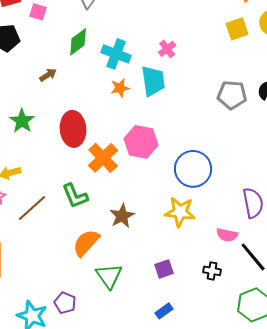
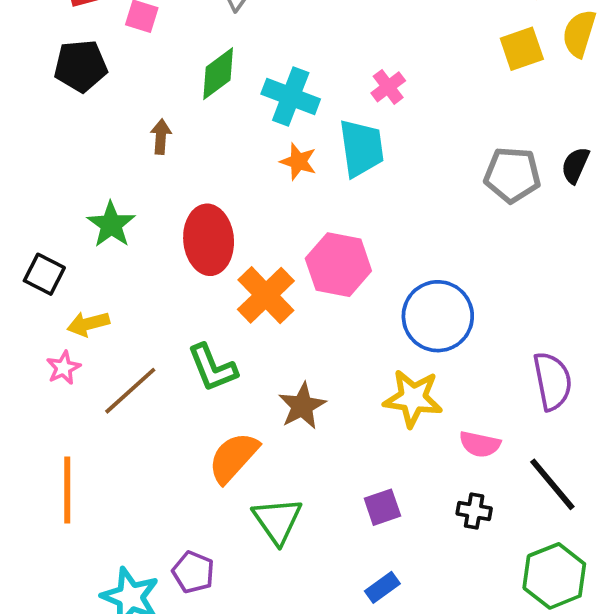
brown arrow: (48, 75) -> (161, 137), turned -54
orange star: (120, 88) -> (298, 161), turned 30
pink semicircle: (227, 235) -> (480, 444), moved

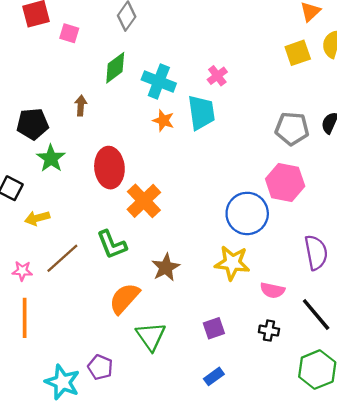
black pentagon: (81, 66) -> (33, 124), moved
pink hexagon: (338, 265) -> (285, 182), moved
pink star: (63, 368) -> (22, 271), moved, turned 30

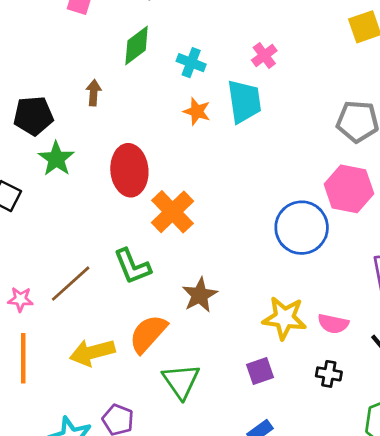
cyan cross: (159, 81) -> (191, 63), size x0.7
yellow arrow: (37, 218) -> (92, 352), moved, size x1.4
yellow star: (232, 263) -> (284, 318), moved

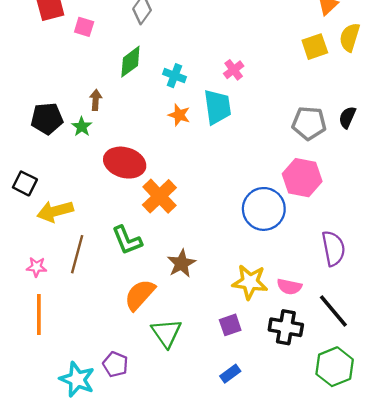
green star: (56, 159) -> (82, 127), moved, size x0.7
red ellipse: (129, 170) -> (125, 163), turned -69
brown line: (71, 284) -> (77, 254), turned -33
yellow arrow: (92, 352) -> (55, 211), moved
black cross: (329, 374) -> (286, 327), size x1.6

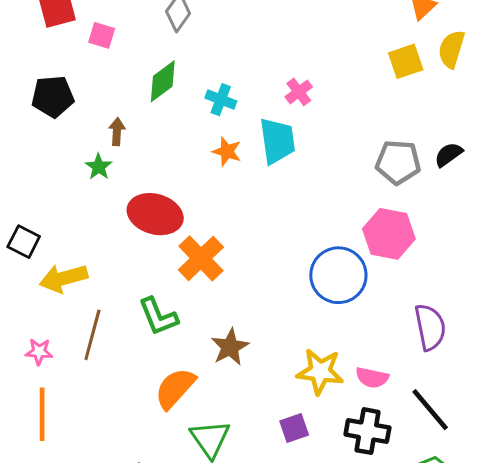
black semicircle: (347, 117) -> (448, 155), turned 30
black pentagon: (47, 118) -> (53, 96), moved

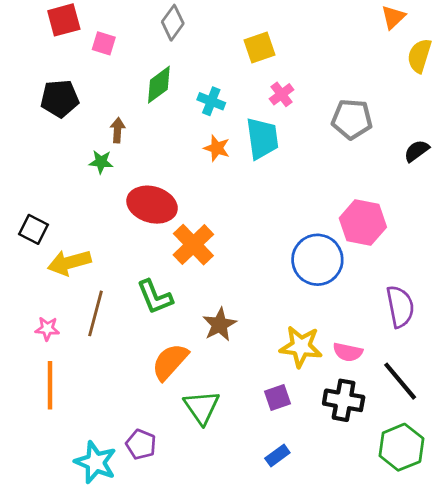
yellow square: (406, 61) -> (260, 47), moved
gray pentagon: (398, 162) -> (352, 119), moved
green star: (99, 167) -> (101, 162), turned -30

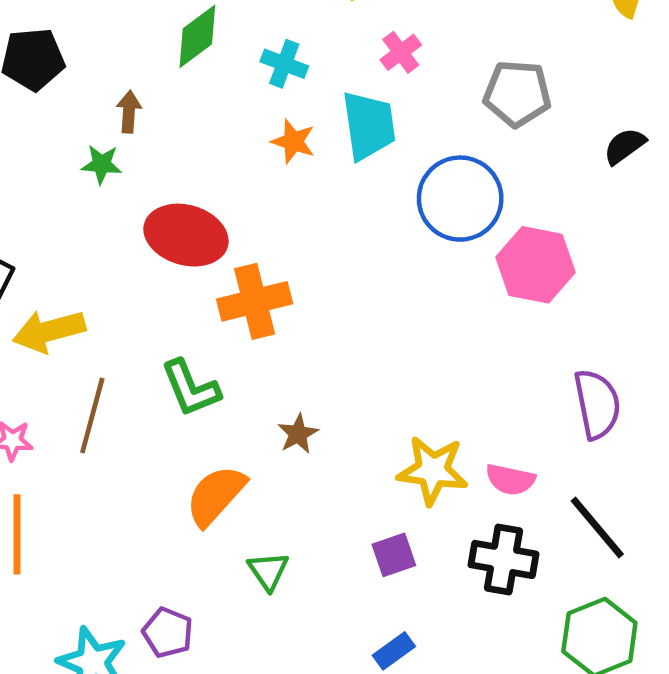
orange cross: (193, 245) -> (255, 301), turned 30
blue circle: (317, 260) -> (460, 199), moved
brown star: (220, 325) -> (298, 434), size x0.7
green triangle: (202, 407) -> (268, 571), size x0.7

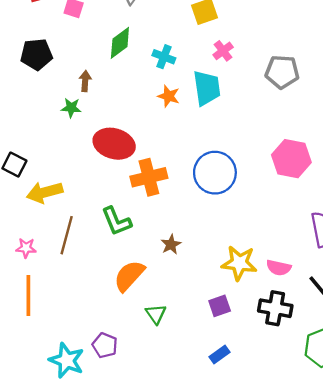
blue circle: (460, 199) -> (215, 173), moved

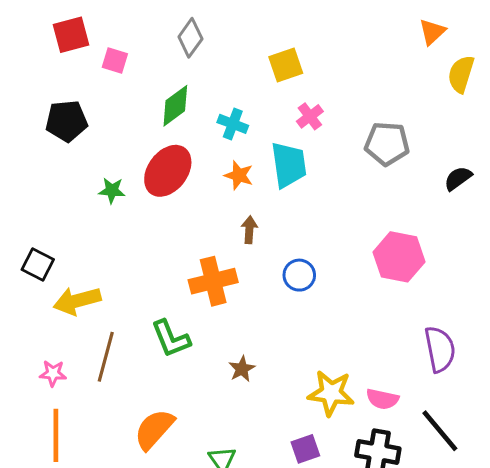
brown arrow: (85, 81) -> (249, 230), moved
red ellipse: (114, 144) -> (168, 171), moved, turned -69
blue circle: (215, 173) -> (299, 275), size x0.6
orange semicircle: (129, 276) -> (154, 429), moved

